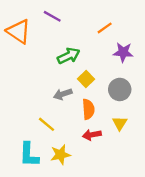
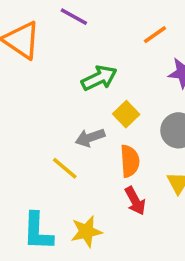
yellow line: (46, 124) -> (65, 168), moved
red arrow: (92, 135) -> (135, 201), turned -108

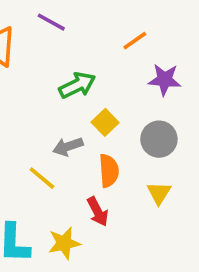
red arrow: (135, 201) -> (98, 212), moved

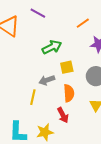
yellow square: (105, 122) -> (67, 67), turned 32
yellow line: (42, 178) -> (33, 97), turned 63

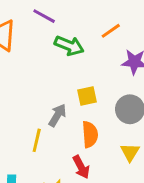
green arrow: (52, 47) -> (69, 46), moved, turned 48
gray arrow: (47, 80) -> (57, 115), turned 140

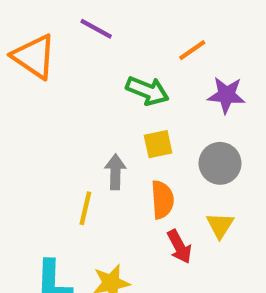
green arrow: (69, 46) -> (147, 91), moved
gray arrow: (57, 115) -> (115, 172), turned -30
red arrow: (81, 167) -> (179, 247), moved

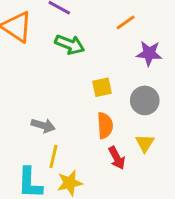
green arrow: (147, 91) -> (70, 44), moved
gray arrow: (115, 172) -> (43, 125), moved, turned 105
yellow line: (85, 208) -> (53, 156), moved

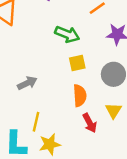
green arrow: (70, 44) -> (67, 34), moved
gray arrow: (43, 125) -> (27, 83), moved, turned -42

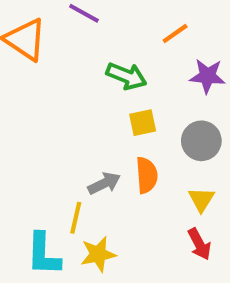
gray arrow: (27, 83) -> (104, 183), moved
red arrow: (90, 123) -> (199, 244), moved

